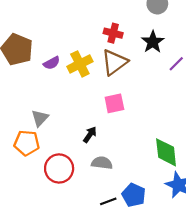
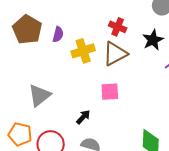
purple semicircle: (52, 63) -> (58, 34), moved, turned -56
gray triangle: (40, 118) -> (39, 95), size x1.4
orange pentagon: (27, 143) -> (20, 134), moved

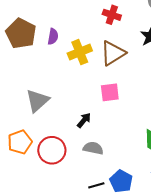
red cross: (118, 27) -> (112, 15), moved
orange pentagon: (20, 134) -> (20, 142), turned -30

